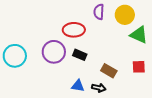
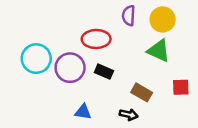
green triangle: (139, 35) -> (159, 51), moved
cyan circle: (15, 56) -> (36, 59), moved
blue triangle: (78, 86) -> (83, 112), moved

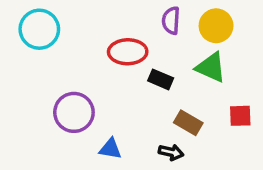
cyan circle: (36, 59) -> (39, 29), moved
purple circle: (70, 68) -> (74, 112), moved
black rectangle: (104, 72) -> (161, 79), moved

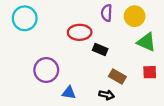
green triangle: (211, 67) -> (146, 42), moved

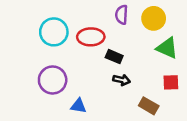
cyan circle: (25, 18) -> (54, 32), moved
brown rectangle: (117, 77) -> (149, 106), moved
black arrow: (107, 95) -> (122, 80), moved

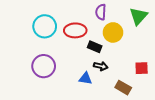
yellow circle: (154, 18) -> (113, 32), moved
green triangle: (167, 48) -> (138, 16), moved, turned 48
blue triangle: (78, 106) -> (85, 78), moved

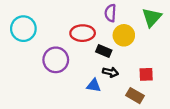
cyan circle: (45, 26) -> (23, 29), moved
purple circle: (44, 66) -> (56, 60), moved
red square: (142, 68) -> (146, 74), moved

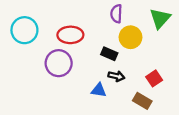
red ellipse: (83, 33) -> (70, 35), moved
red square: (146, 74) -> (154, 78), turned -32

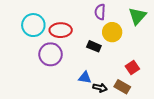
cyan circle: (24, 30) -> (33, 25), moved
black arrow: (116, 76) -> (100, 88), moved

